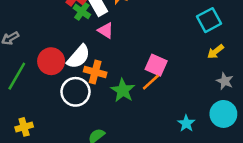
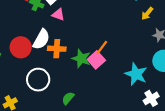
pink square: (156, 65) -> (96, 60), moved, turned 36
white circle: (75, 92) -> (38, 80), moved
cyan star: (186, 123) -> (136, 74), size x1.6

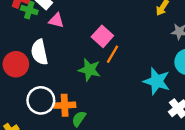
white semicircle: (41, 39) -> (39, 52), turned 145
orange cross: (57, 49) -> (65, 105), moved
pink square: (96, 60) -> (102, 36), moved

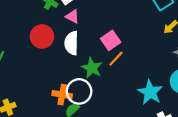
white semicircle: (39, 52) -> (72, 43), moved
red circle: (16, 64) -> (42, 36), moved
white circle: (41, 100) -> (79, 91), moved

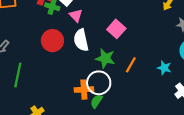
pink triangle: (72, 16) -> (76, 15), turned 32
orange line: (116, 59) -> (131, 65), moved
cyan star: (150, 92) -> (164, 68), size x0.6

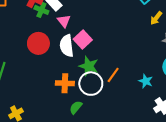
pink square: (116, 29) -> (83, 39), moved
white circle: (99, 83) -> (91, 84), moved
orange cross: (84, 90) -> (65, 83), moved

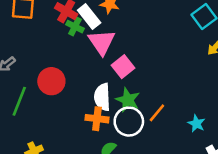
pink triangle: (64, 21) -> (102, 42), size x1.6
red circle: (38, 43) -> (51, 81), moved
white semicircle: (67, 46) -> (102, 97), moved

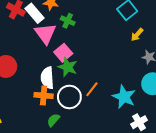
green cross: (75, 27) -> (68, 21), moved
green star: (128, 100) -> (68, 67), moved
cyan star: (196, 124) -> (124, 97), size x1.6

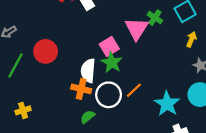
green cross: (68, 21) -> (155, 18), moved
pink triangle: (45, 34) -> (137, 29), moved
yellow arrow: (137, 35) -> (191, 39), turned 152

